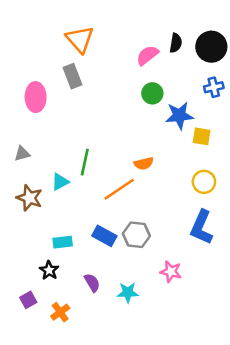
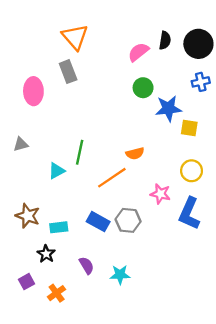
brown star: (29, 198) -> (28, 216), moved
pink star: (171, 272) -> (160, 194), moved

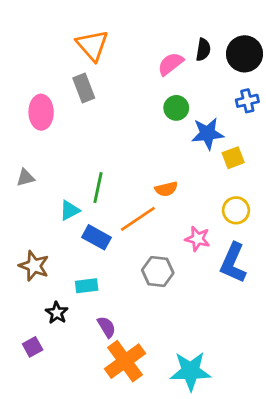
yellow square: (189, 128) -> (233, 158), turned -30
blue rectangle: (98, 222) -> (97, 237), moved
cyan rectangle: (59, 227) -> (87, 286), moved
cyan star: (120, 275) -> (190, 371), moved, size x1.6
orange cross: (57, 293) -> (125, 361), moved, size x1.8

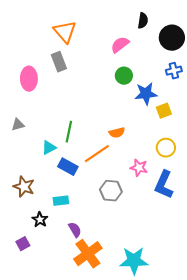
black semicircle: (203, 50) -> (143, 21), moved

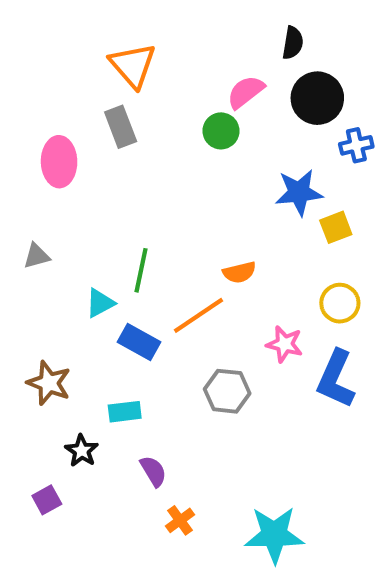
black circle: (172, 38) -> (317, 98), moved
green circle: (124, 76) -> (221, 131), moved
orange cross: (88, 254) -> (180, 520), size x0.5

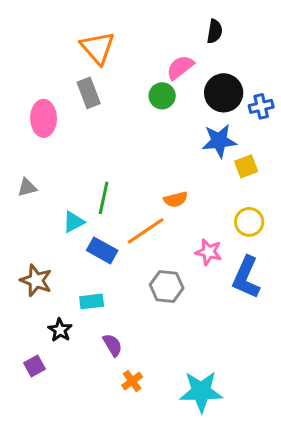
black circle: (317, 98) -> (224, 93), moved

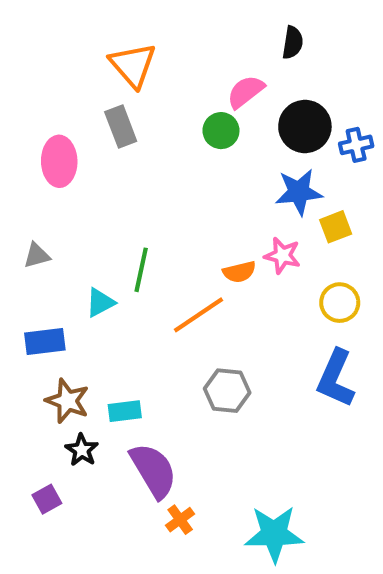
blue rectangle: (102, 250) -> (45, 341), moved, turned -36
pink star: (209, 252) -> (282, 255), moved
brown star: (36, 280) -> (67, 401), moved
purple semicircle: (113, 345) -> (153, 470), size x1.8

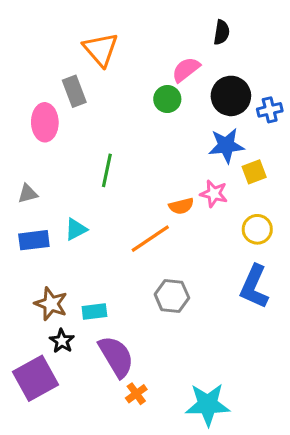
gray rectangle: (121, 126) -> (74, 91), moved
green line: (141, 270) -> (107, 170), moved
blue rectangle: (45, 341) -> (34, 240), moved
purple square: (47, 499) -> (35, 378), size x2.0

